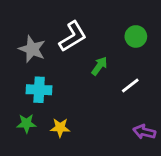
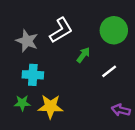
green circle: (136, 36) -> (114, 30), size x1.5
yellow star: (60, 128) -> (50, 107), size x1.5

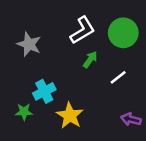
white L-shape: (61, 30) -> (83, 30), moved
cyan cross: (33, 75) -> (44, 91), moved, turned -30
yellow star: (50, 107) -> (70, 116), moved, turned 30

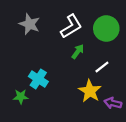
gray star: (29, 44) -> (30, 24), moved
cyan cross: (44, 91) -> (38, 79), turned -30
yellow star: (70, 116) -> (90, 91), moved

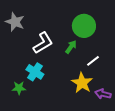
gray star: (30, 24) -> (15, 22), moved
white L-shape: (71, 26) -> (43, 43), moved
green circle: (106, 29) -> (84, 26), moved

